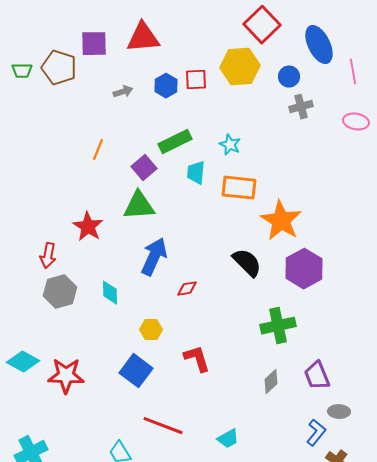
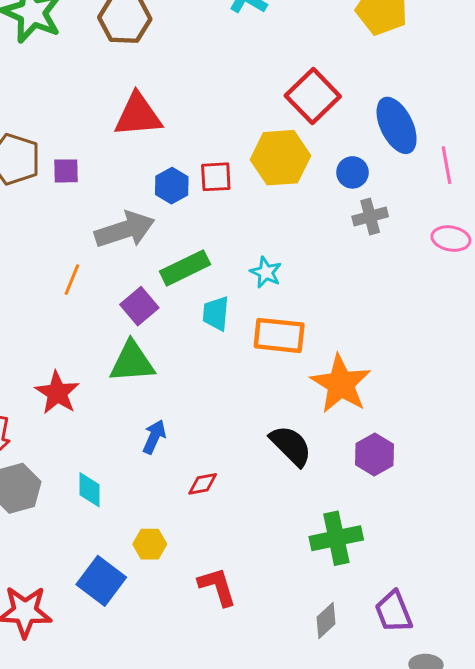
purple square: (94, 44) -> (66, 171), moved, size x0.7
gray arrow: (123, 92) -> (125, 230), moved, size x2.0
blue arrow: (154, 257) -> (154, 437), size x0.6
purple hexagon: (304, 269) -> (375, 454), size x0.7
blue square: (136, 371) -> (101, 581), moved

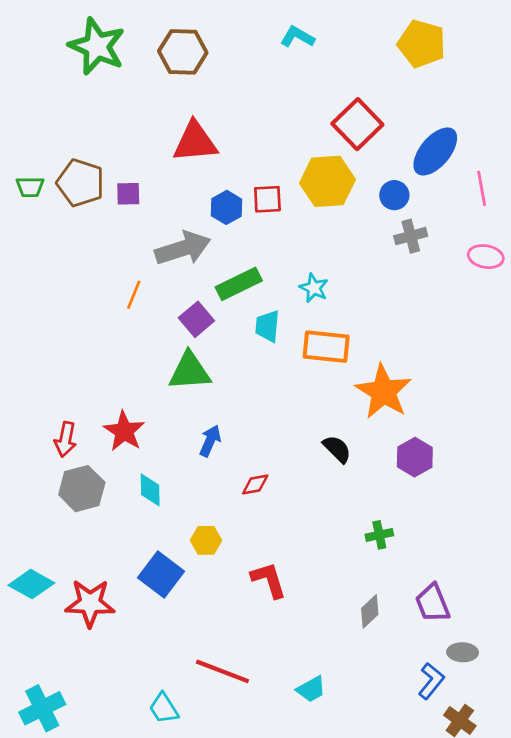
blue ellipse: (397, 125) -> (435, 151), turned 66
red star: (57, 393) -> (124, 431), moved
black semicircle: (291, 446) -> (337, 449), size x0.7
green cross: (336, 538) -> (379, 535), size x0.6

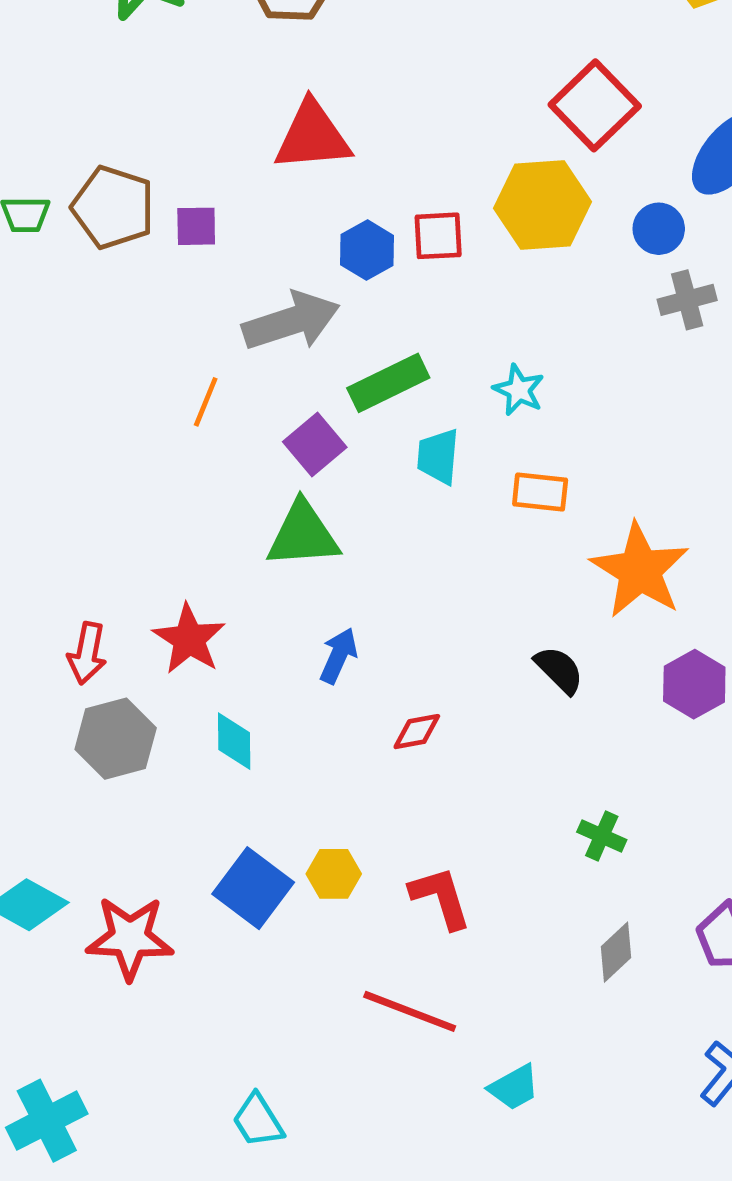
orange rectangle: (326, 347) -> (540, 492), size x0.7
green cross: (379, 535) -> (602, 836), moved, turned 36
yellow hexagon: (206, 540) -> (334, 874), moved
red line: (222, 671) -> (410, 1011), moved

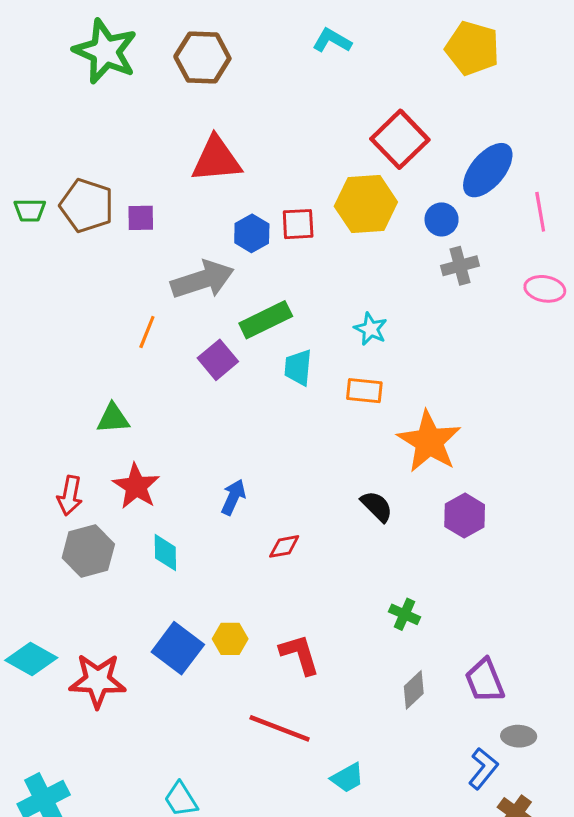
cyan star: (519, 390) -> (371, 329), moved
green triangle: (303, 535) -> (113, 418), moved, size x0.7

